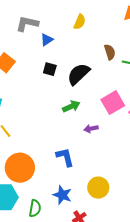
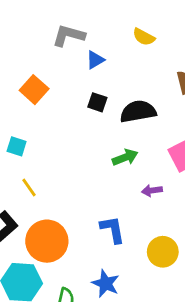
yellow semicircle: (80, 22) -> (144, 37), turned 91
black semicircle: (78, 74) -> (138, 112), turned 30
yellow circle: (98, 188) -> (163, 252), moved

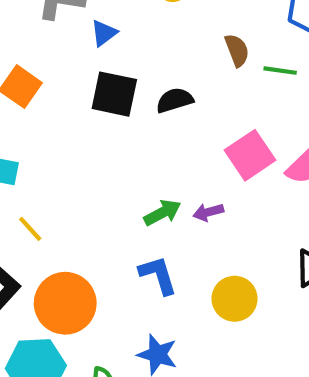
black square: (97, 102) -> (114, 94), size x1.6
black semicircle: (138, 112) -> (175, 100), size x0.7
green arrow: (125, 157) -> (162, 213), moved

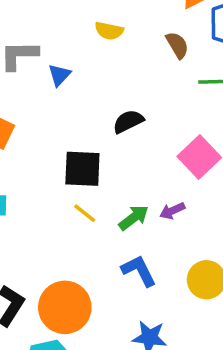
brown semicircle: (237, 50) -> (177, 45), moved
black square: (114, 94) -> (82, 169), moved
yellow line: (30, 229) -> (85, 213), moved

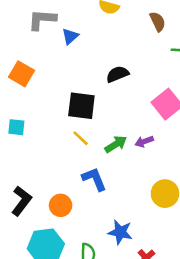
blue L-shape: (139, 271) -> (94, 179), moved
orange circle: (65, 307) -> (61, 205), size x0.6

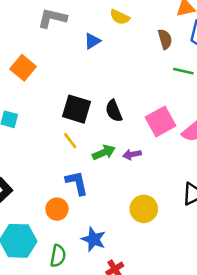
blue triangle: (70, 36) -> (92, 41), moved
black semicircle: (117, 74) -> (114, 111), moved, turned -100
orange circle: (61, 205) -> (57, 209), moved

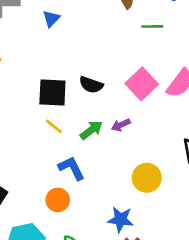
black semicircle: (114, 111) -> (91, 85), turned -35
blue star: (94, 239) -> (120, 219), moved

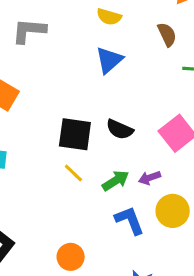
blue triangle: (51, 19) -> (109, 60), moved, size x1.4
blue L-shape: (72, 168) -> (130, 220), moved
yellow circle: (147, 178) -> (173, 211), moved

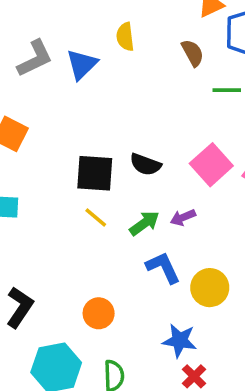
yellow semicircle: (109, 17) -> (125, 37), turned 70
gray L-shape: (29, 31) -> (35, 58), turned 153
blue triangle: (109, 60) -> (82, 64), moved
yellow circle: (173, 211) -> (210, 288), moved

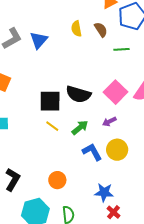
yellow semicircle: (125, 37) -> (76, 29), moved
black semicircle: (145, 164) -> (78, 94), size x1.4
purple arrow: (183, 217) -> (109, 122), moved
yellow circle: (210, 288) -> (117, 150), moved

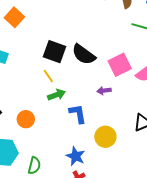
green arrow: (80, 128) -> (56, 95), moved
yellow circle: (117, 150) -> (105, 137), moved
orange circle: (57, 180) -> (26, 119), moved

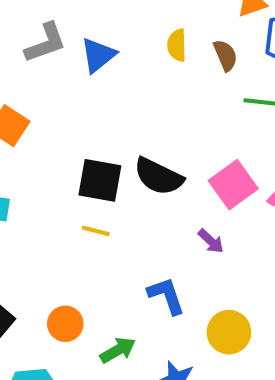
yellow line: (48, 76) -> (96, 231), turned -32
purple arrow: (104, 91) -> (211, 241), turned -120
green arrow: (56, 95) -> (118, 350), moved

